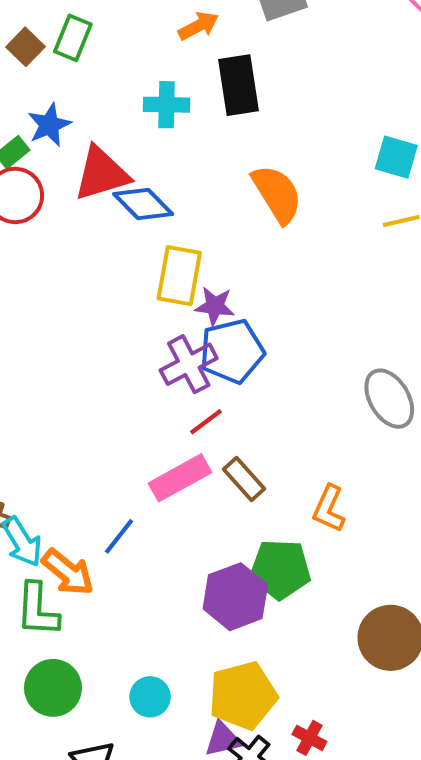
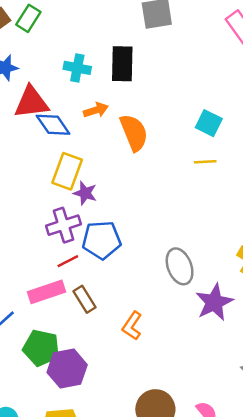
orange arrow: (198, 26) -> (96, 110), moved
blue pentagon: (232, 351) -> (102, 240), moved
green pentagon: (280, 569) -> (41, 348), moved

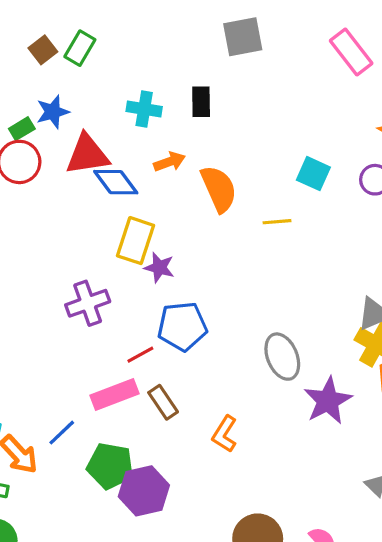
black rectangle: (122, 64) -> (201, 102), size x0.7
yellow line: (205, 162) -> (277, 222), moved
purple cross: (64, 225) -> (88, 303), moved

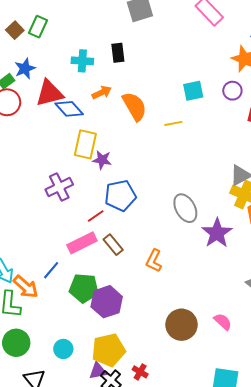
cyan square: (313, 174) -> (193, 91), turned -30

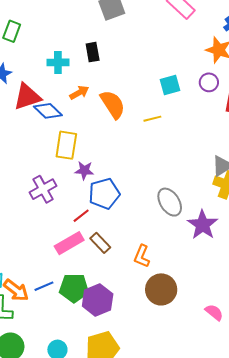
purple star: (102, 160) -> (84, 170), moved
blue line: (51, 270) -> (44, 286), moved, turned 30
brown circle: (182, 325) -> (161, 289), moved

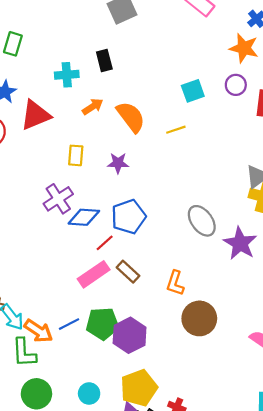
blue diamond: (48, 111) -> (84, 217), moved, turned -36
yellow rectangle: (66, 145) -> (76, 155), moved, size x0.7
purple star: (84, 170) -> (118, 163), moved
purple cross: (43, 189) -> (58, 199), moved

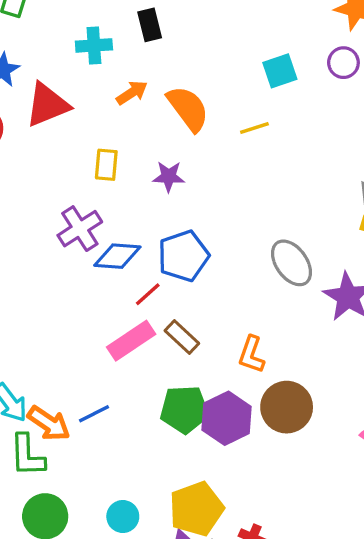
green pentagon: (102, 324) -> (184, 409), moved
purple hexagon: (130, 335) -> (227, 418), moved

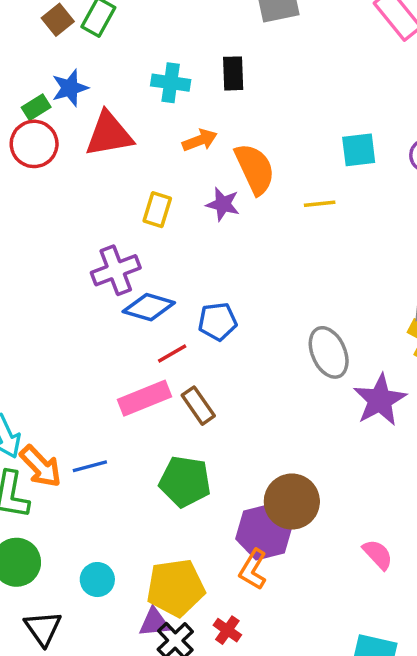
purple star: (169, 176) -> (223, 204), moved
blue pentagon: (183, 256) -> (218, 321), size x0.7
orange L-shape: (251, 355) -> (253, 570), moved
purple hexagon: (227, 418) -> (264, 532), moved

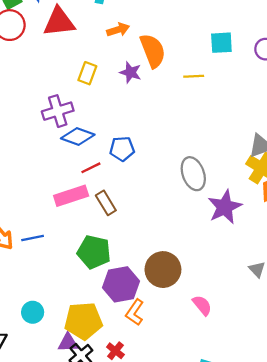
purple hexagon: (264, 532) -> (121, 284), moved
pink semicircle: (378, 554) -> (202, 305), moved

